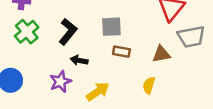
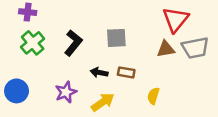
brown rectangle: (121, 52) -> (126, 72), moved
brown triangle: (161, 54) -> (166, 49), moved
black arrow: (79, 60) -> (99, 72), moved

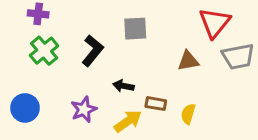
gray square: (116, 38) -> (135, 29), moved
brown triangle: (166, 49) -> (188, 61), moved
brown rectangle: (126, 72) -> (156, 104), moved

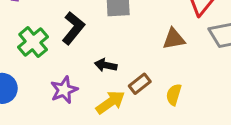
green cross: (44, 51) -> (33, 42), moved
brown rectangle: (156, 104) -> (140, 84), turned -48

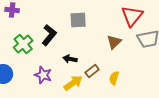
brown triangle: (174, 39) -> (114, 42), turned -35
purple star: (64, 90) -> (43, 75), turned -30

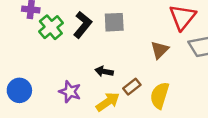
black L-shape: (49, 35) -> (83, 25), moved
green cross: (23, 44) -> (51, 27), moved
yellow semicircle: (114, 78) -> (160, 95), size x1.5

